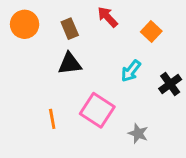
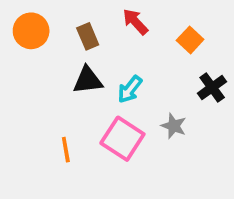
cyan arrow: (131, 71) -> (130, 89), moved
black cross: (170, 84) -> (212, 87), moved
gray star: (138, 133) -> (174, 126), moved

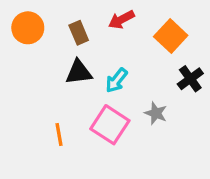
red arrow: (135, 22) -> (121, 20), turned -75
orange square: (190, 40) -> (171, 36), size x1.4

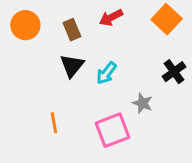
orange square: (171, 36) -> (167, 19), moved
black triangle: (79, 72) -> (72, 66), turned -44
pink square: (110, 125) -> (112, 130), moved, turned 36

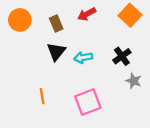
black cross: (174, 72) -> (122, 56), moved
cyan arrow: (106, 73) -> (83, 57), turned 42
gray star: (143, 103) -> (134, 81), moved

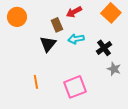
brown rectangle: (56, 23) -> (57, 25), moved
cyan arrow: (83, 57) -> (76, 39), moved

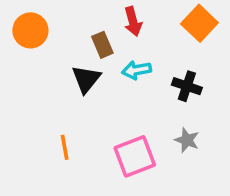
red arrow: (74, 12) -> (133, 21), turned -77
black cross: (104, 48) -> (187, 86), turned -35
gray star: (114, 69) -> (187, 140), moved

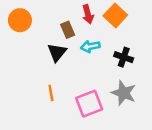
orange square: (199, 23) -> (115, 15), moved
gray star: (187, 140) -> (124, 93), size x1.5
orange line: (65, 147) -> (51, 93), moved

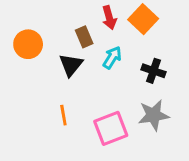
orange circle: (20, 20) -> (28, 44), moved
cyan arrow: (90, 46) -> (112, 58), turned 132
gray star: (124, 93) -> (154, 115), turned -30

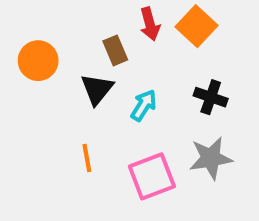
cyan arrow: (112, 58) -> (144, 105), moved

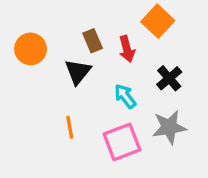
red arrow: (150, 24) -> (127, 49), moved
black cross: (211, 97) -> (169, 78), turned 30
cyan arrow: (144, 105) -> (125, 96), moved, turned -70

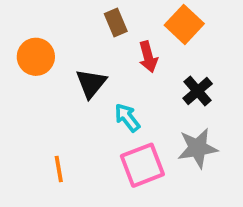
brown rectangle: (93, 41) -> (116, 23), moved
cyan arrow: (125, 96) -> (127, 118), moved
orange line: (70, 127) -> (59, 169), moved

